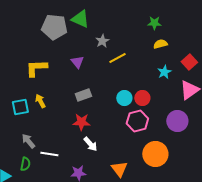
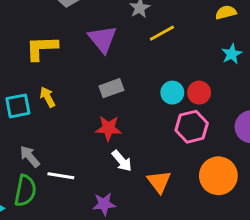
purple triangle: (77, 62) -> (103, 39), size x1.5
green semicircle: (25, 164) -> (25, 191), size x1.5
orange triangle: (119, 169) -> (159, 182), moved

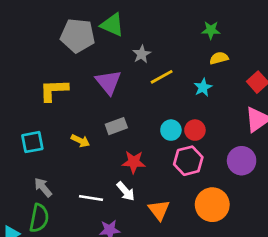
cyan star: (232, 54) -> (203, 87), moved
yellow arrow: (48, 97) -> (80, 141), moved, turned 144
red star: (108, 128) -> (134, 162), moved
white line: (61, 176) -> (91, 198), moved

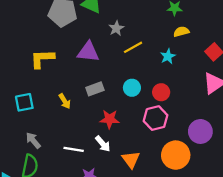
purple triangle: (108, 82) -> (88, 52), turned -45
cyan circle: (171, 130) -> (132, 88), moved
yellow arrow: (80, 141) -> (65, 101), turned 32
purple circle: (242, 161) -> (200, 131), moved

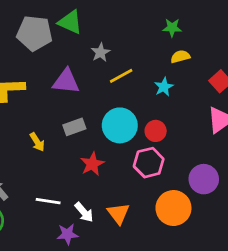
cyan circle: (132, 88) -> (120, 125), size x1.6
red star: (110, 119) -> (92, 164), turned -30
white arrow: (103, 144) -> (84, 212), moved

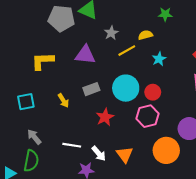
yellow semicircle: (180, 57) -> (145, 35), moved

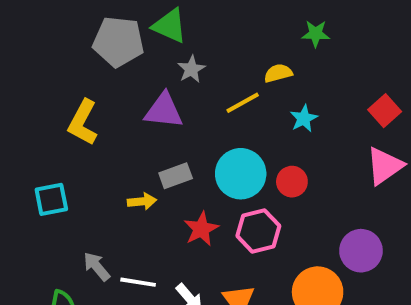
gray star: (111, 33) -> (191, 69), moved
yellow L-shape: (43, 61) -> (83, 122), turned -60
yellow arrow: (63, 101) -> (142, 201), moved, turned -64
pink hexagon: (148, 116) -> (258, 231), moved
gray arrow: (34, 137) -> (97, 266), moved

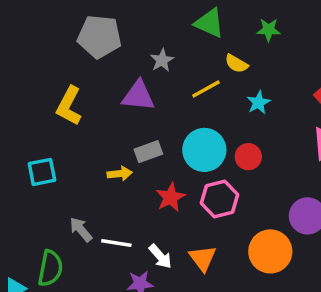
green triangle: (170, 26) -> (209, 23), moved
yellow semicircle: (278, 73) -> (236, 64), turned -135

